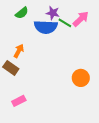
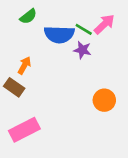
purple star: (53, 13) -> (82, 50), moved
pink rectangle: (19, 101) -> (24, 130), size x1.6

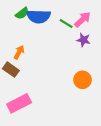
blue semicircle: (59, 34) -> (38, 16), moved
purple star: (82, 50) -> (84, 40), moved

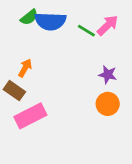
purple star: (84, 40) -> (108, 75), moved
pink rectangle: (19, 103) -> (30, 116), moved

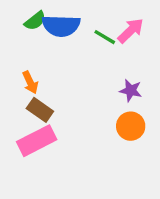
orange arrow: (25, 68) -> (30, 82), turned 126
brown rectangle: (14, 91) -> (40, 110), moved

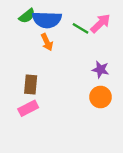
orange arrow: (30, 82) -> (47, 42), moved
brown rectangle: (40, 110) -> (31, 85), turned 60
pink rectangle: (37, 141) -> (28, 108), size x0.7

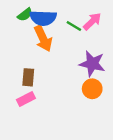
orange arrow: (47, 42) -> (43, 39), size x1.6
purple star: (100, 70) -> (92, 64), size x1.6

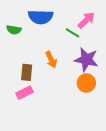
green semicircle: (25, 15) -> (14, 30), moved, turned 48
green line: (74, 26) -> (72, 33), moved
orange arrow: (43, 39) -> (51, 60), moved, size x0.7

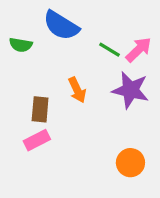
blue semicircle: (40, 17) -> (61, 25), turned 30
pink arrow: (86, 20) -> (139, 50), moved
orange circle: (86, 83) -> (130, 163), moved

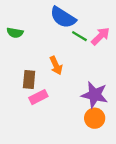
blue semicircle: (61, 25) -> (63, 17), moved
purple star: (130, 90) -> (95, 95), moved
pink rectangle: (37, 140) -> (38, 97), moved

